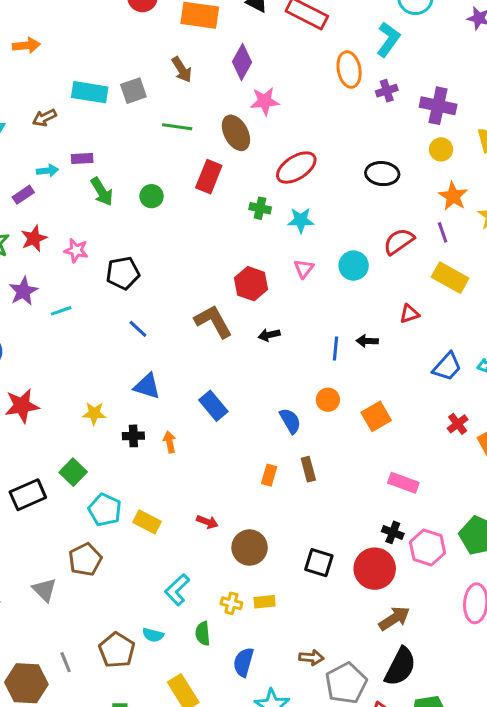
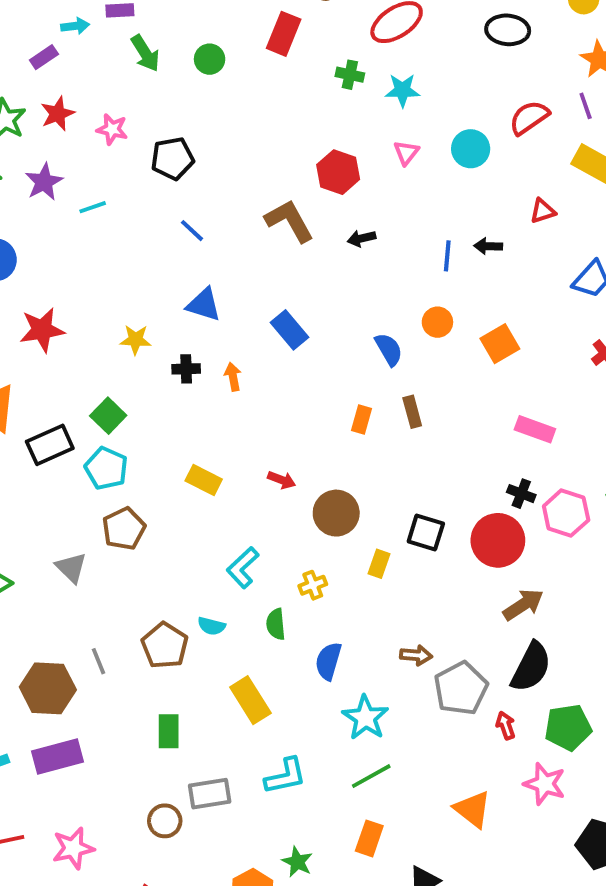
cyan pentagon: (105, 510) -> (106, 468), moved
yellow rectangle: (265, 602) -> (379, 564), moved, turned -65
yellow cross: (231, 603) -> (313, 585), turned -35

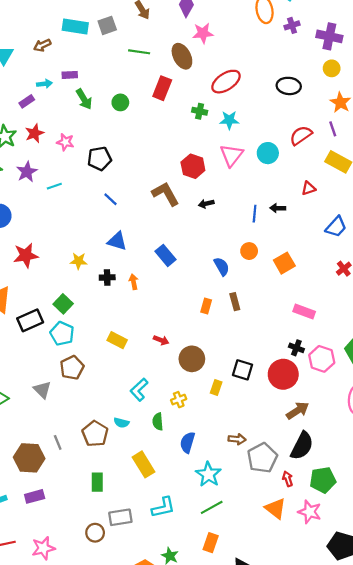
pink triangle: (406, 153) -> (231, 155), size x1.6
purple rectangle: (58, 757) -> (35, 496), size x0.7
orange triangle: (473, 809) -> (276, 509), moved

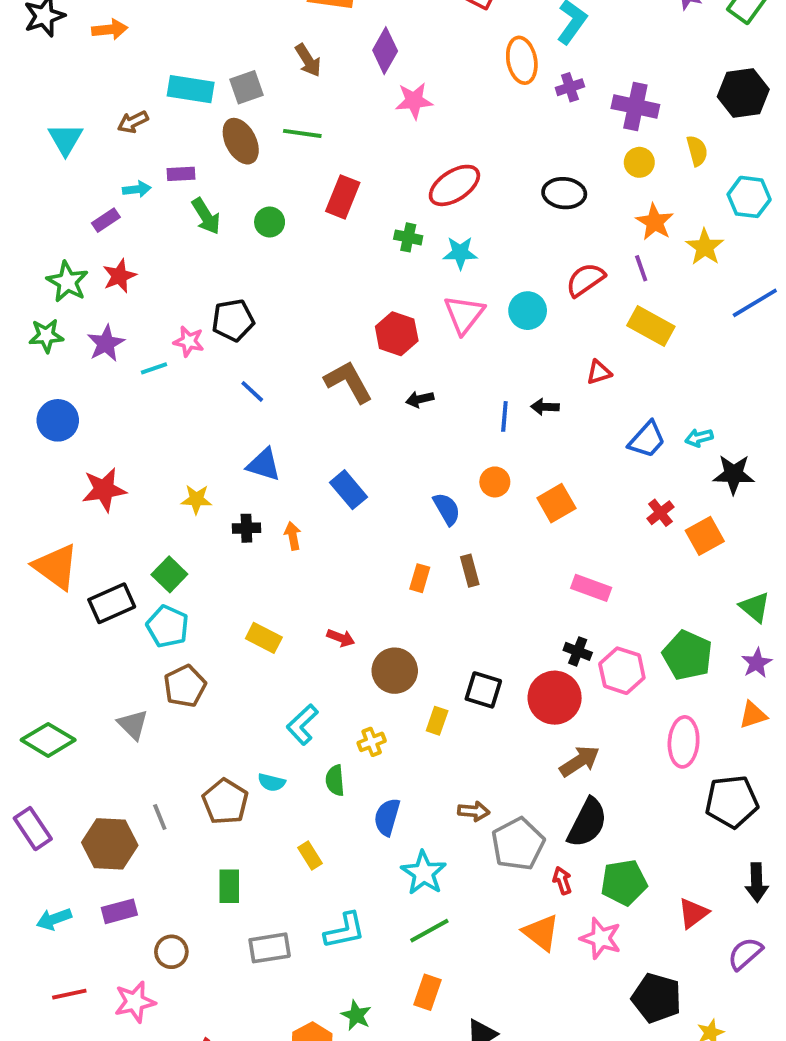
brown ellipse: (182, 56) -> (241, 141), moved
pink star: (65, 142) -> (189, 341), moved
yellow rectangle: (143, 464) -> (310, 855), size x0.6
brown circle: (95, 533) -> (171, 952), moved

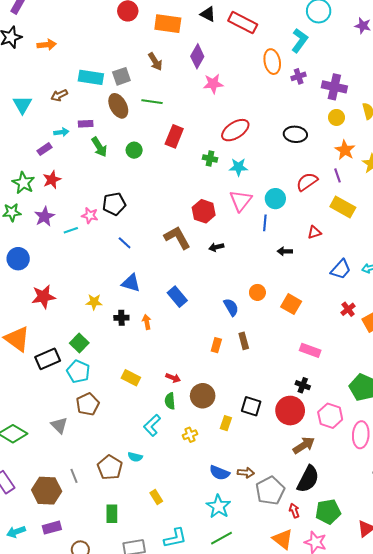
blue line: (504, 416) -> (265, 223), moved
orange square: (556, 503) -> (291, 304), turned -30
pink hexagon: (622, 671) -> (330, 416), moved
green semicircle: (335, 780) -> (170, 401), moved
blue semicircle: (387, 817) -> (219, 473), moved, turned -84

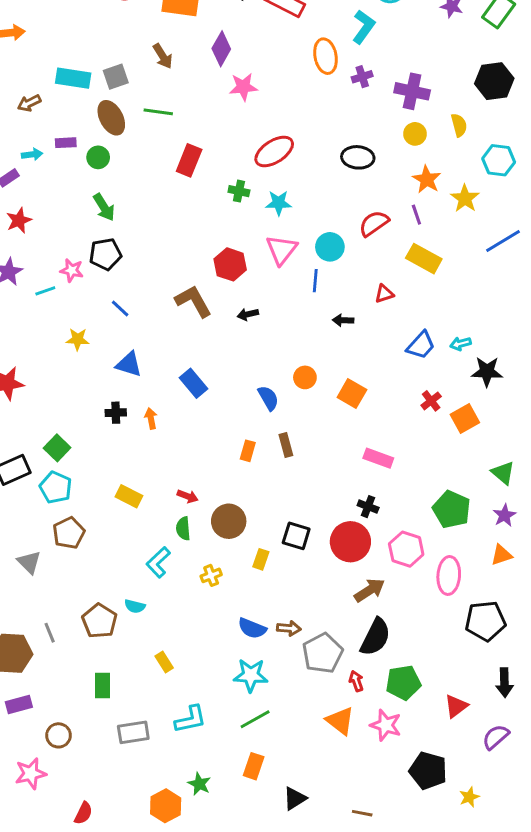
green arrow: (99, 147) -> (104, 207), moved
green circle: (134, 150) -> (98, 157), moved
yellow star: (94, 302) -> (78, 339), moved
cyan star: (218, 506) -> (251, 675), turned -30

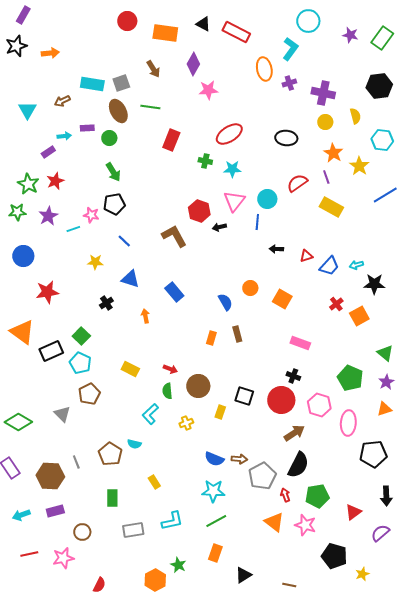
red triangle: (384, 294) -> (306, 256), moved
black arrow: (248, 314) -> (219, 227), moved
black cross: (116, 413) -> (106, 303), moved, turned -32

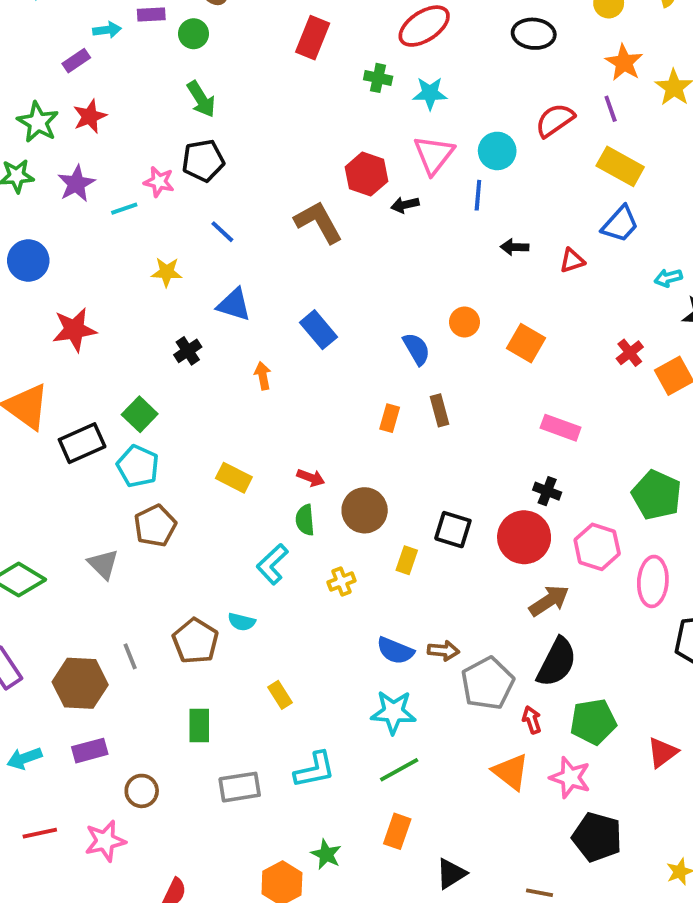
blue trapezoid: (329, 266) -> (620, 224), moved
black pentagon: (334, 556) -> (597, 837), moved

